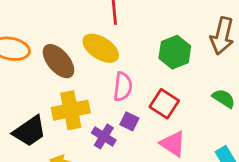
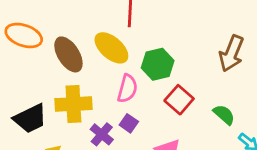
green hexagon: (175, 52) -> (158, 64), moved
red square: (164, 104) -> (179, 100), moved

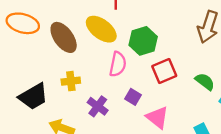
red square: (179, 100) -> (164, 71), turned 30
yellow cross: (73, 104) -> (71, 81), size x0.6
purple square: (129, 123) -> (133, 97), moved

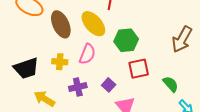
pink semicircle: (118, 64) -> (87, 54), moved
purple cross: (98, 106) -> (78, 87), turned 30

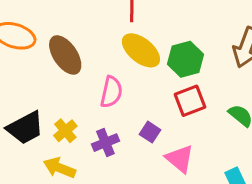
yellow ellipse: (93, 24) -> (141, 50), moved
green hexagon: (126, 40) -> (186, 59), moved
yellow cross: (60, 62) -> (65, 131), moved, turned -35

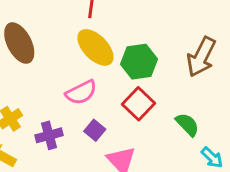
pink semicircle: (111, 92) -> (81, 92), moved, turned 44
red square: (190, 101) -> (139, 104), turned -32

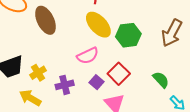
red square: (139, 104) -> (119, 74), moved

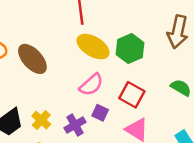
purple square: (97, 82) -> (100, 113), moved

